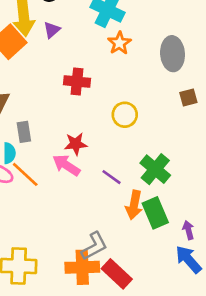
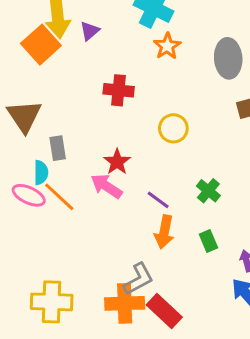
red star: (76, 144) -> (117, 162), turned -30
green cross: (155, 169) -> (208, 191), size x0.7
orange arrow: (134, 205) -> (164, 232), moved
green rectangle: (155, 213) -> (208, 241), size x0.6

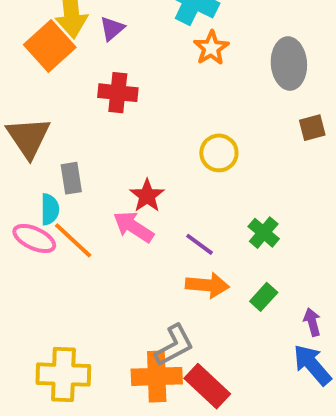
red cross: (119, 90) -> (118, 93), moved
orange arrow: (164, 232) -> (207, 285), turned -96
green rectangle: (208, 241) -> (264, 297), turned 65

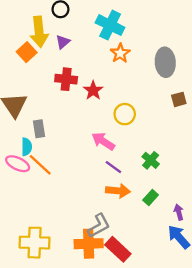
orange square: (50, 46) -> (27, 52), size x0.7
red star: (147, 196) -> (93, 90), moved
pink arrow: (133, 227) -> (103, 141), moved

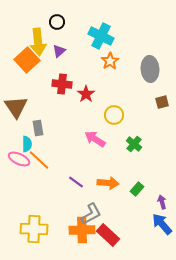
orange square: (27, 52) -> (27, 60), size x1.4
green cross: (151, 160) -> (134, 144), moved
purple line: (113, 167) -> (76, 182), moved

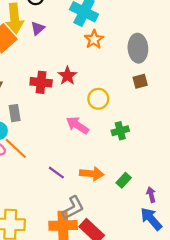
red cross: (62, 84) -> (41, 82), moved
brown square: (162, 102) -> (140, 81), moved
green cross: (134, 144) -> (120, 131), turned 35

